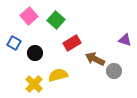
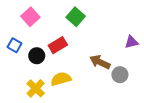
green square: (56, 20) -> (76, 17), moved
purple triangle: (125, 40) -> (132, 42), turned -32
red rectangle: (72, 43) -> (58, 45), moved

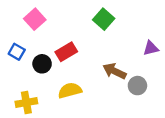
green square: (76, 17) -> (104, 19), moved
yellow cross: (36, 88) -> (26, 102), moved, turned 36

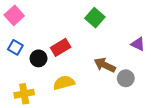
pink square: (35, 19) -> (14, 15), moved
purple triangle: (151, 48) -> (138, 44), turned 40

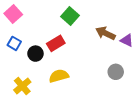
green square: (95, 18) -> (70, 16), moved
brown arrow: (105, 65) -> (106, 33), moved
yellow cross: (24, 94) -> (22, 86), turned -30

